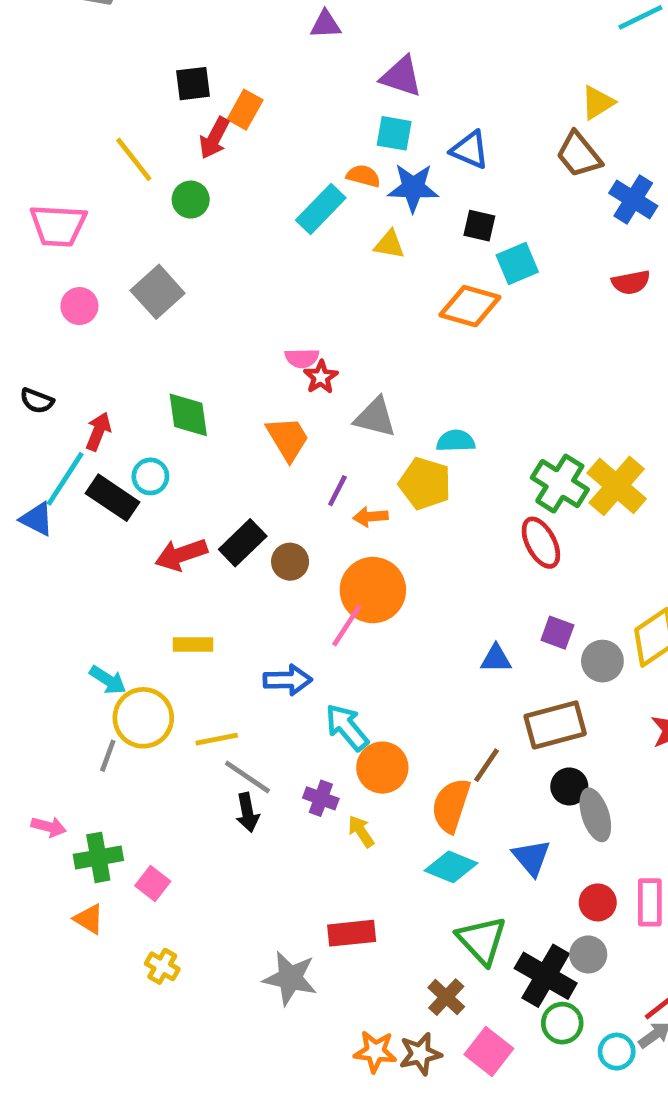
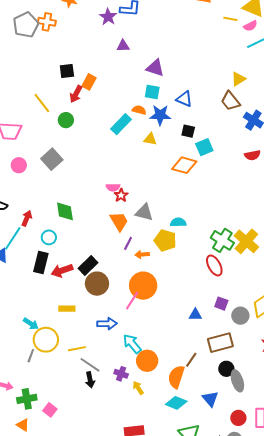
orange trapezoid: (288, 439) -> (119, 221), moved
black rectangle: (113, 498) -> (41, 262), moved, turned 70
brown circle: (290, 562) -> (97, 284), moved, size x1.5

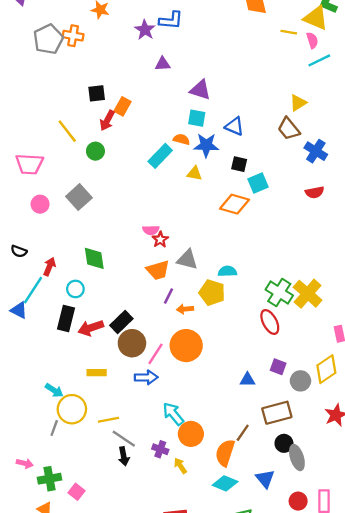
pink semicircle: (250, 26) -> (312, 40), turned -80
orange trapezoid: (119, 221) -> (158, 270), turned 105
pink line: (132, 301) -> (156, 354), moved
blue arrow: (107, 324) -> (146, 377), moved

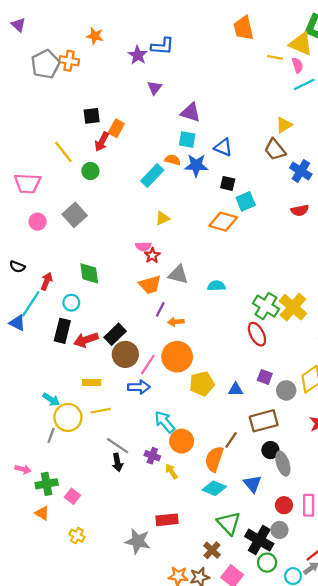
purple triangle: (163, 64) -> (155, 88), turned -49
yellow triangle: (194, 174) -> (162, 218), moved, turned -35
yellow pentagon: (212, 293) -> (202, 384), moved, turned -30
yellow line: (108, 420) -> (101, 411), moved

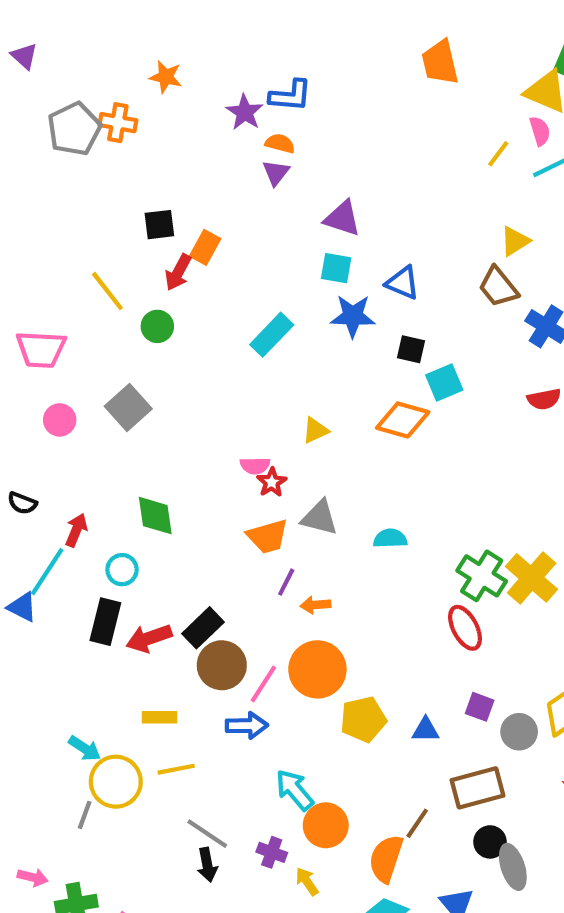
yellow line: (275, 57) -> (498, 154), moved, turned -63
orange semicircle: (173, 160) -> (280, 143), moved
yellow triangle: (162, 218) -> (315, 430), moved

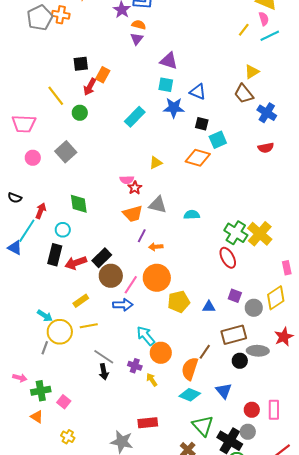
yellow rectangle: (159, 717) -> (81, 301), turned -35
gray ellipse: (513, 867) -> (258, 351), moved, turned -70

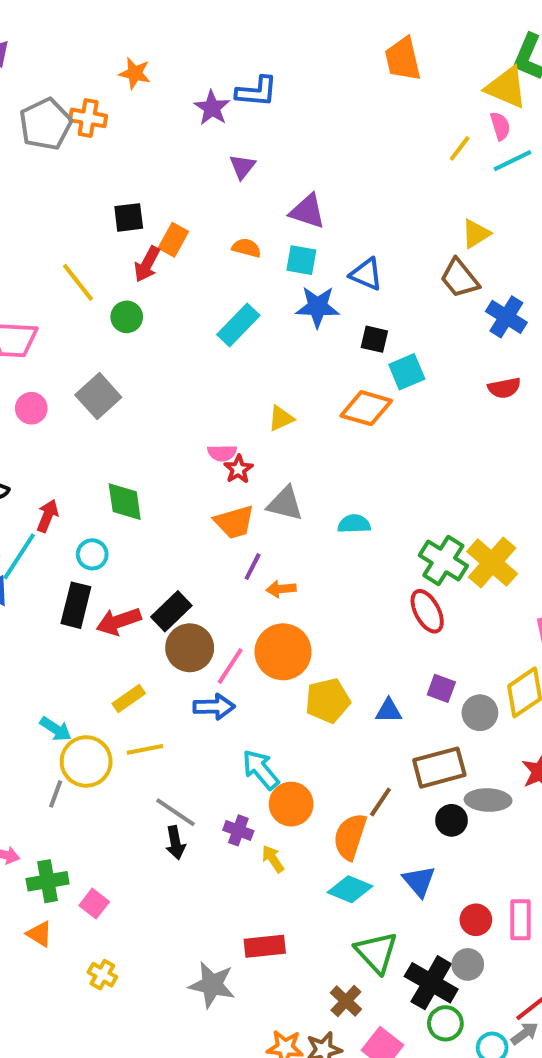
orange semicircle: (139, 25) -> (246, 248), moved

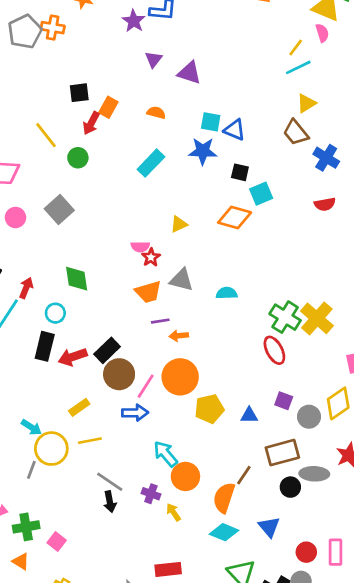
cyan line: (512, 161) -> (298, 67), moved
purple triangle: (307, 211) -> (189, 73), moved
cyan square: (301, 260) -> (211, 122), moved
purple line: (253, 567) -> (160, 321), turned 54

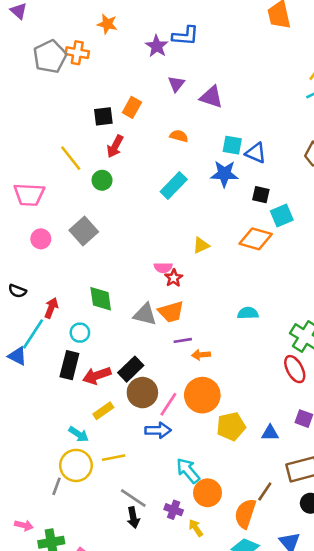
orange rectangle: (108, 107) -> (132, 107), moved
gray triangle: (181, 280) -> (145, 314), moved
yellow rectangle: (79, 407) -> (103, 411), moved
cyan arrow: (31, 427) -> (79, 434), moved

